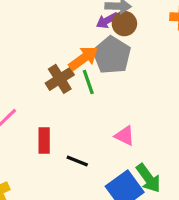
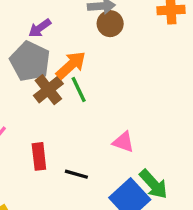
purple arrow: (107, 20) -> (40, 28), moved
gray pentagon: (112, 55) -> (30, 61), moved

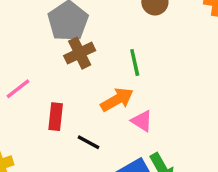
orange arrow: (71, 65) -> (117, 100), moved
green line: (79, 90) -> (135, 62), moved

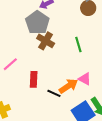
brown cross: (80, 53) -> (46, 41), turned -30
orange arrow: (117, 100) -> (68, 86), moved

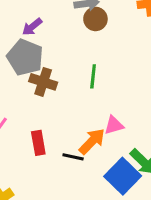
green line: (78, 45) -> (93, 76), turned 35
pink triangle: (85, 79) -> (114, 125), turned -32

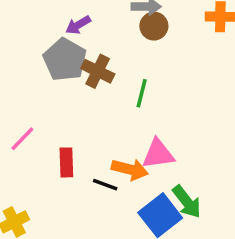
brown cross: (43, 82) -> (98, 71), moved
pink triangle: (114, 125) -> (158, 154), size x1.4
orange arrow: (92, 141) -> (130, 169), turned 52

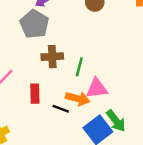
brown cross: (98, 71) -> (52, 57), moved, turned -30
green line: (142, 93) -> (79, 67), moved

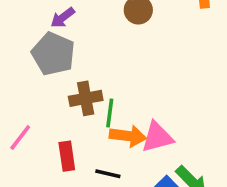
green line: (79, 67) -> (110, 113), moved
orange arrow: (78, 99) -> (128, 136), moved

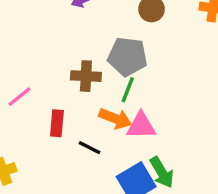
gray pentagon: (53, 54) -> (127, 57), moved, turned -30
green line: (110, 113) -> (128, 90), moved

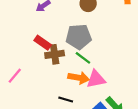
green line: (128, 90) -> (83, 58), turned -63
red rectangle: (57, 123) -> (43, 43), moved, turned -49

